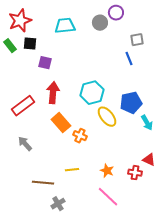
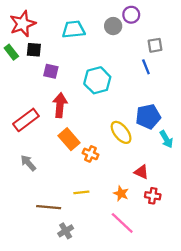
cyan hexagon: (92, 93) -> (97, 80), moved
red triangle: (149, 160) -> (141, 172), moved

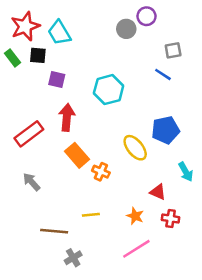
cyan trapezoid: (74, 29) -> (59, 33), moved, turned -115
blue line: (146, 67) -> (163, 74), turned -35
cyan arrow: (166, 139) -> (186, 172), moved
pink line: (122, 223) -> (136, 249), turned -75

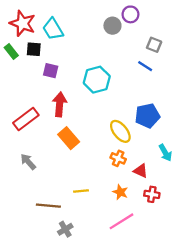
red star: (25, 26) -> (23, 23), turned -30
gray square: (173, 50) -> (154, 45), turned 32
orange cross: (101, 172) -> (118, 158), moved

